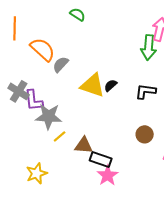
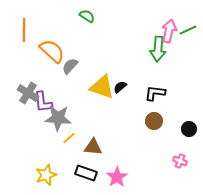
brown circle: (145, 134) -> (154, 121), moved
black rectangle: (101, 159) -> (86, 173), moved

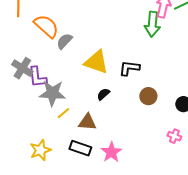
black semicircle: (120, 87) -> (103, 94), moved
black L-shape: (155, 93) -> (129, 68), moved

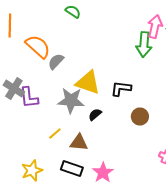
gray star: (52, 93) -> (71, 100), moved

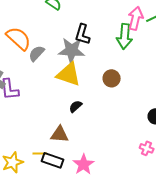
black L-shape: (121, 88) -> (83, 34), moved, turned -80
gray star: (71, 100) -> (72, 50), moved
brown circle: (140, 116) -> (112, 78), moved
yellow line: (55, 134) -> (40, 153), moved, turned 40

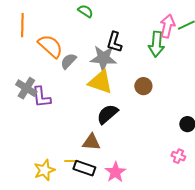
black semicircle: (76, 106) -> (107, 114), size x1.6

